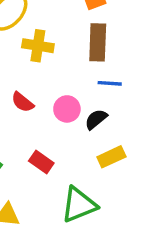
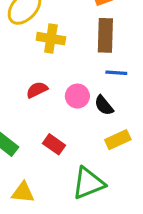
red semicircle: (23, 102) -> (37, 90), turned 115
black semicircle: (96, 119) -> (104, 105), turned -90

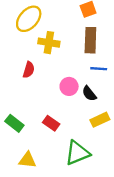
red semicircle: (37, 90) -> (29, 70), moved, turned 133

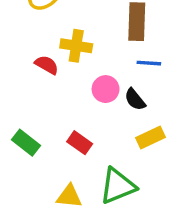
yellow cross: (49, 43) -> (76, 46), moved
red semicircle: (29, 70) -> (47, 65), turned -77
yellow triangle: (27, 160) -> (69, 196), moved

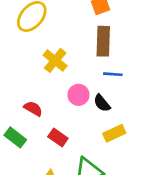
yellow cross: (76, 46) -> (55, 60), turned 30
red semicircle: (47, 65) -> (33, 109), moved

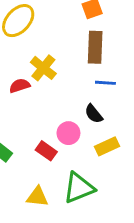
pink circle: (79, 95) -> (68, 133), moved
red semicircle: (33, 109) -> (20, 86), moved, turned -48

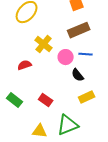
brown rectangle: (95, 47) -> (79, 30), turned 65
red semicircle: (20, 86) -> (25, 65), moved
pink circle: (68, 133) -> (66, 57), moved

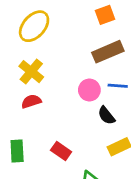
yellow cross: (44, 44) -> (31, 72), moved
green rectangle: (15, 100) -> (17, 151), turned 49

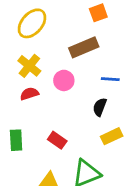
brown rectangle: (108, 52) -> (84, 47), moved
pink circle: (89, 90) -> (64, 80), moved
black semicircle: (106, 116) -> (100, 107), turned 60

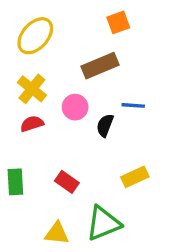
black semicircle: (100, 107) -> (105, 125), moved

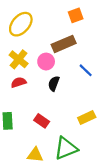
blue line: (133, 105) -> (86, 70), turned 40
pink circle: (75, 107) -> (46, 62), moved
black semicircle: (105, 125) -> (54, 83), moved

